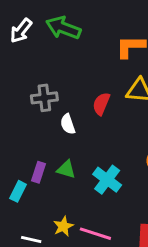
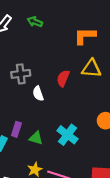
green arrow: (63, 28) -> (35, 22), size x0.6
green triangle: (66, 169) -> (36, 138), moved

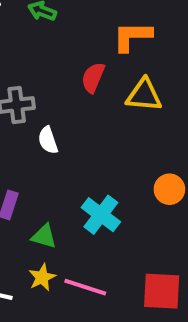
red semicircle: (63, 78) -> (93, 78), moved
green triangle: (36, 138) -> (44, 236), moved

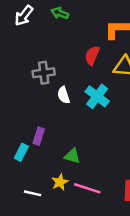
cyan cross: (101, 215) -> (97, 96), moved
green triangle: (44, 236) -> (72, 156), moved

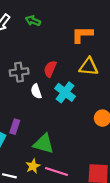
red semicircle: (92, 55) -> (50, 69), moved
green triangle: (72, 156) -> (44, 144), size x1.5

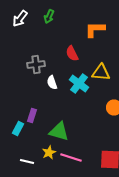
green arrow: (33, 21) -> (49, 16), turned -88
yellow triangle: (89, 67) -> (101, 72), moved
red semicircle: (50, 69) -> (72, 54), moved, turned -49

